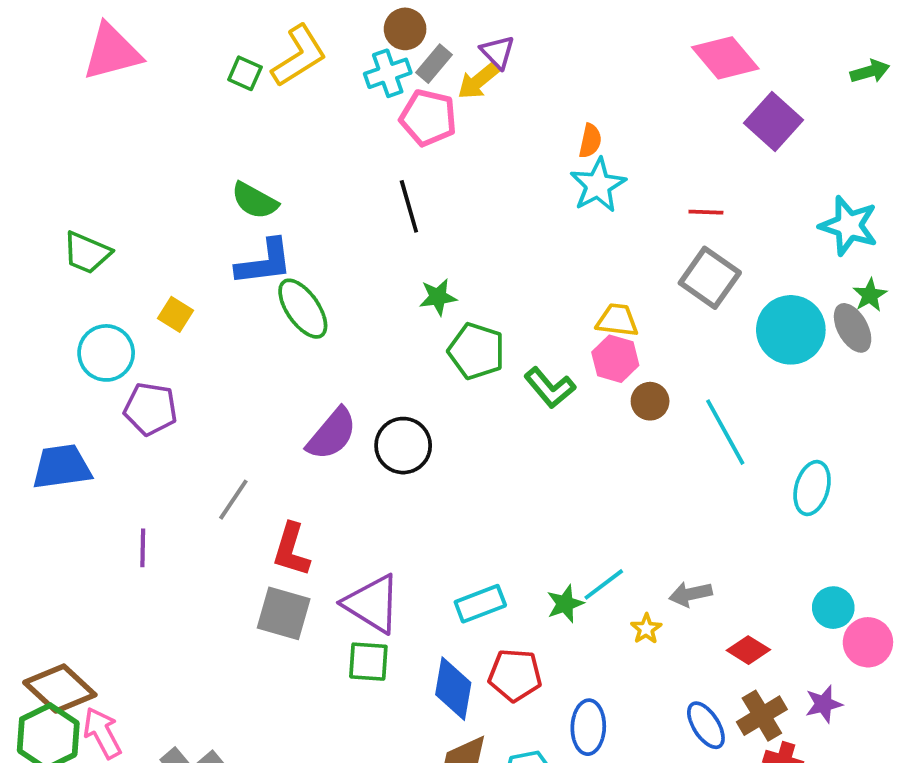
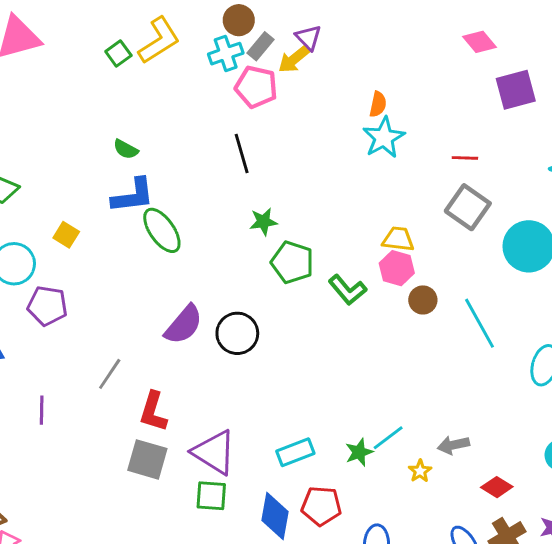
pink diamond: (725, 58) -> (479, 42), size x0.7
green square: (245, 73) -> (118, 54), turned 30
purple square: (773, 122) -> (516, 90), turned 33
green semicircle: (255, 201) -> (126, 149), size x0.7

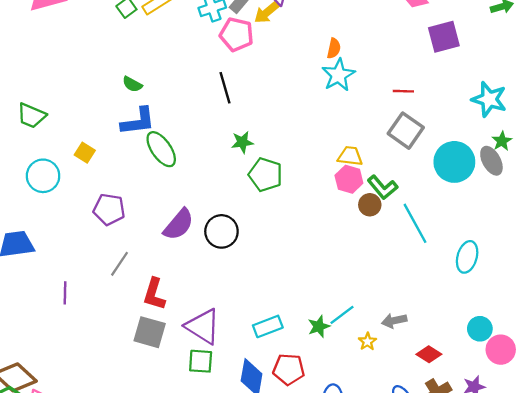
green L-shape: (347, 290) -> (383, 187), moved
purple pentagon: (47, 306) -> (109, 209), moved

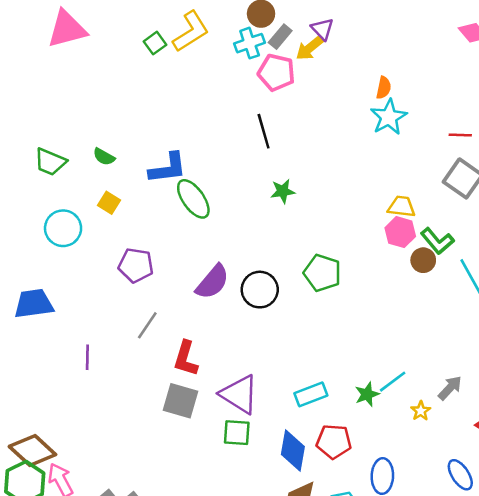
green semicircle: (132, 84) -> (104, 157), moved
green pentagon: (265, 175) -> (322, 273), moved
gray arrow: (394, 321) -> (450, 388), turned 145

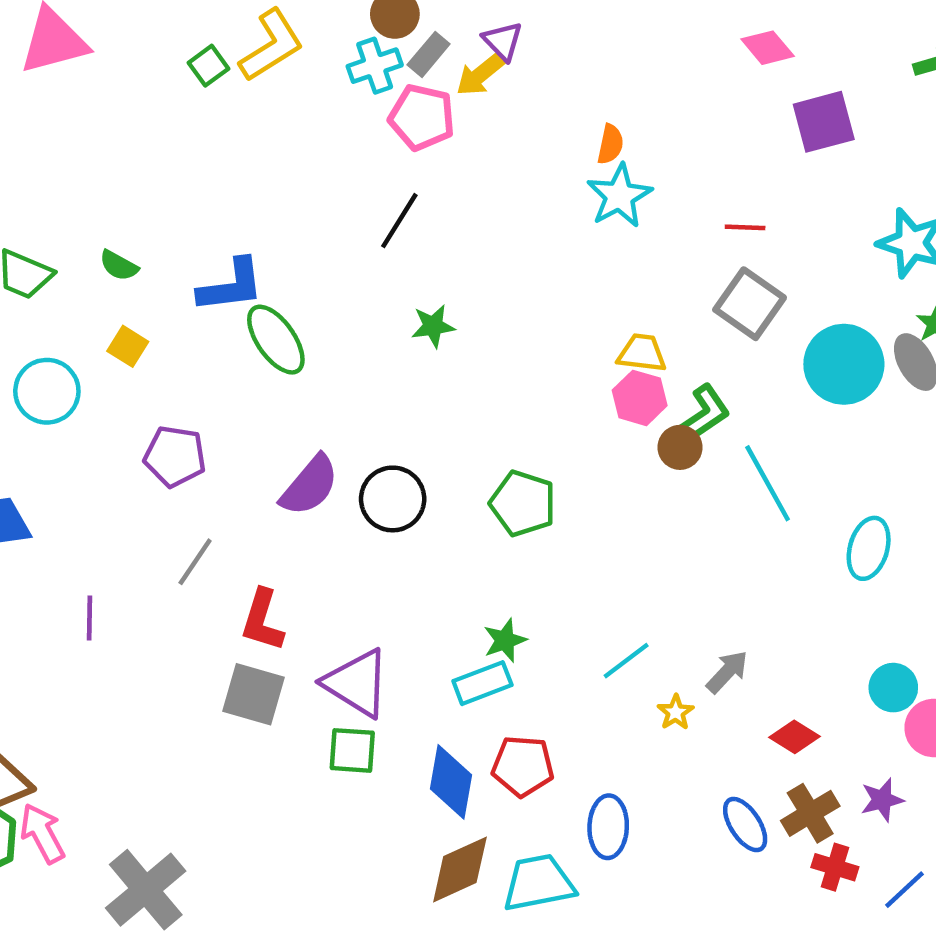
black line: (264, 131) -> (399, 221), turned 48
green L-shape: (437, 241) -> (705, 414), turned -84
green pentagon: (322, 273) -> (523, 503), moved
green star: (367, 394) -> (505, 640), moved

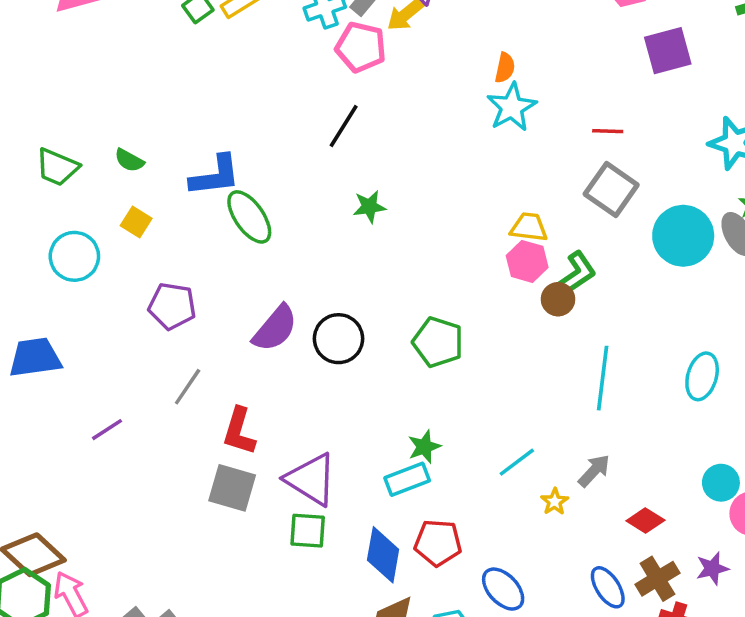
cyan line: (768, 483) -> (603, 378), moved, turned 36
purple line: (90, 618) -> (107, 430), turned 56
blue ellipse: (608, 827) -> (503, 589), turned -45

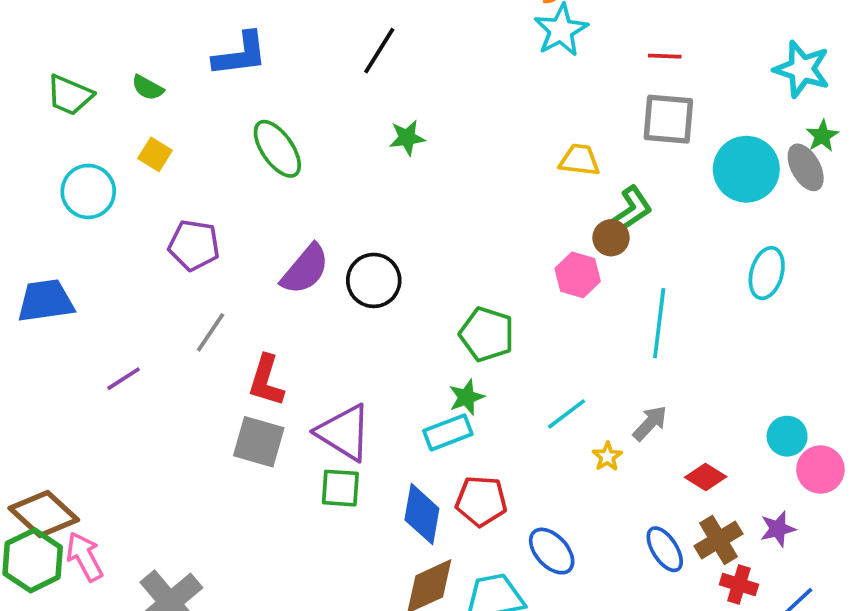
blue L-shape: (215, 176) -> (240, 54), moved
gray square: (611, 189) -> (668, 119), turned -30
pink hexagon: (527, 261) -> (578, 275), moved
green pentagon: (438, 342) -> (487, 334), moved
cyan ellipse: (702, 376) -> (767, 273), moved

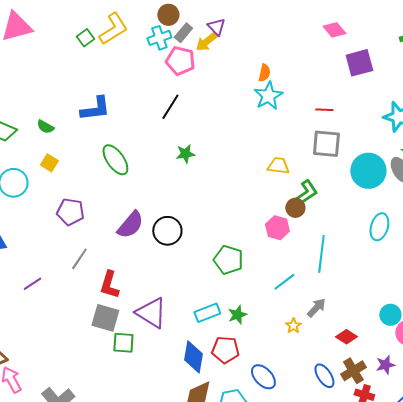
green star: (466, 397) -> (237, 315), moved
cyan line: (567, 414) -> (284, 282), moved
green square: (340, 488) -> (123, 343), moved

